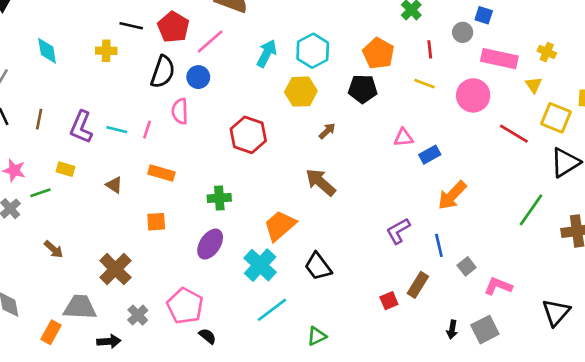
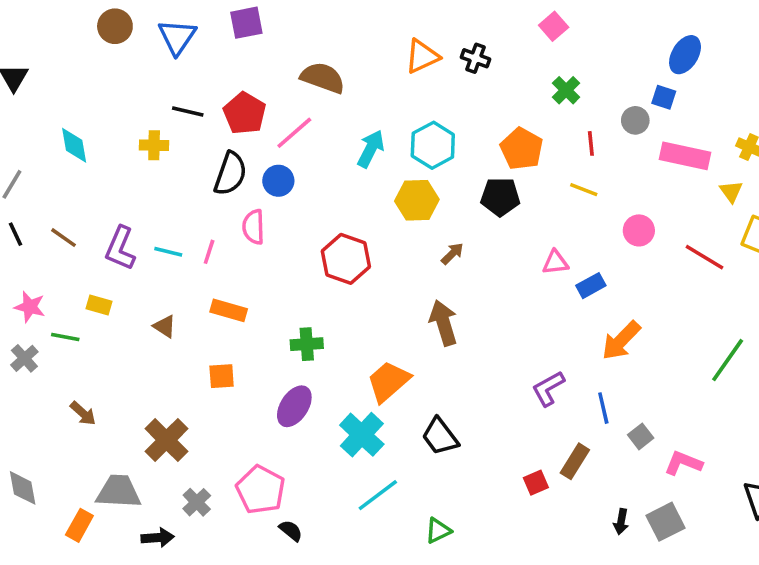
pink circle: (473, 95) -> (639, 230), moved, size x0.7
brown line: (39, 119) -> (63, 238), turned -66
brown arrow: (321, 182) -> (444, 323), turned 32
green line: (40, 193) -> (65, 337), turned 30

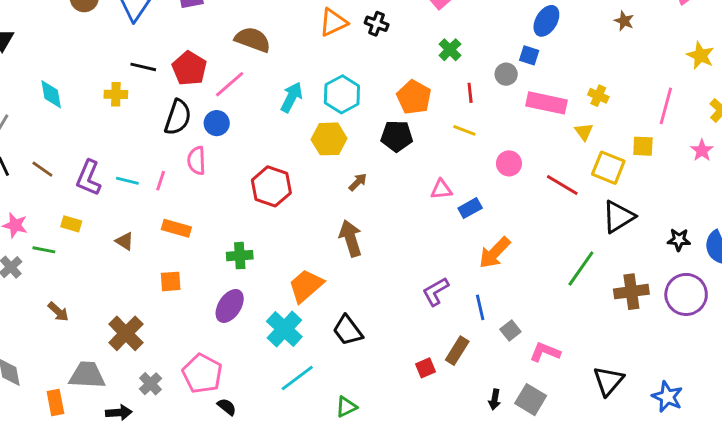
gray square: (665, 522) -> (531, 400), turned -32
orange rectangle: (79, 525) -> (55, 402), turned -40

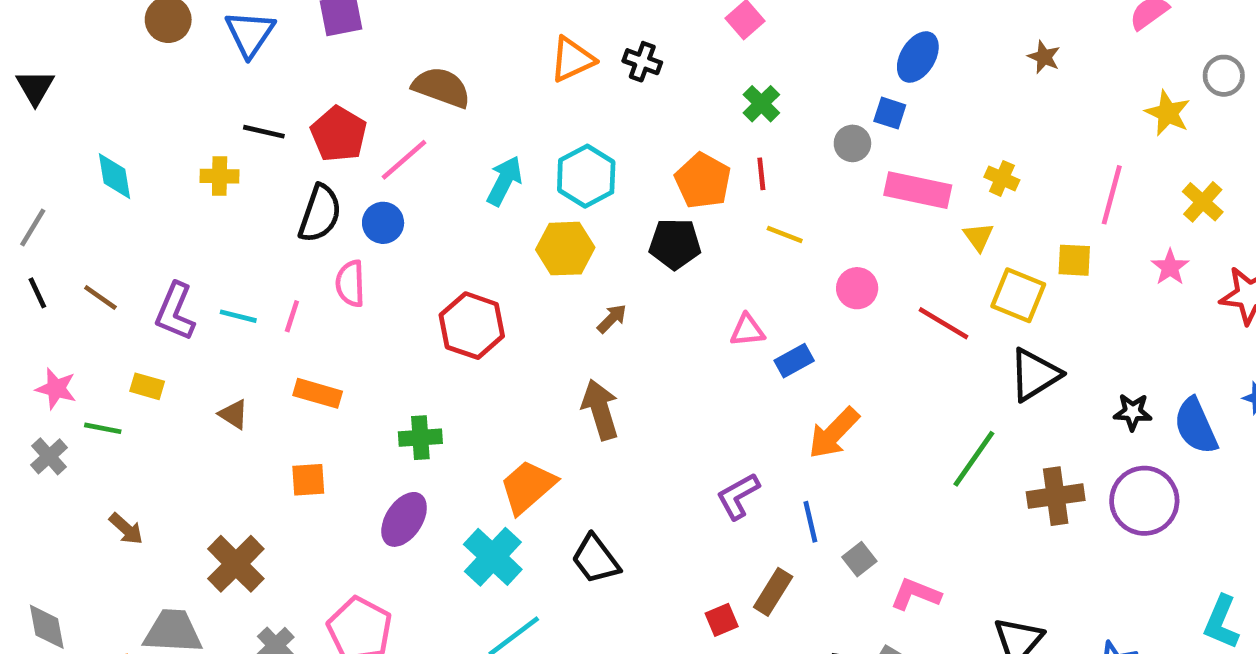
red line: (470, 93) -> (761, 174), moved

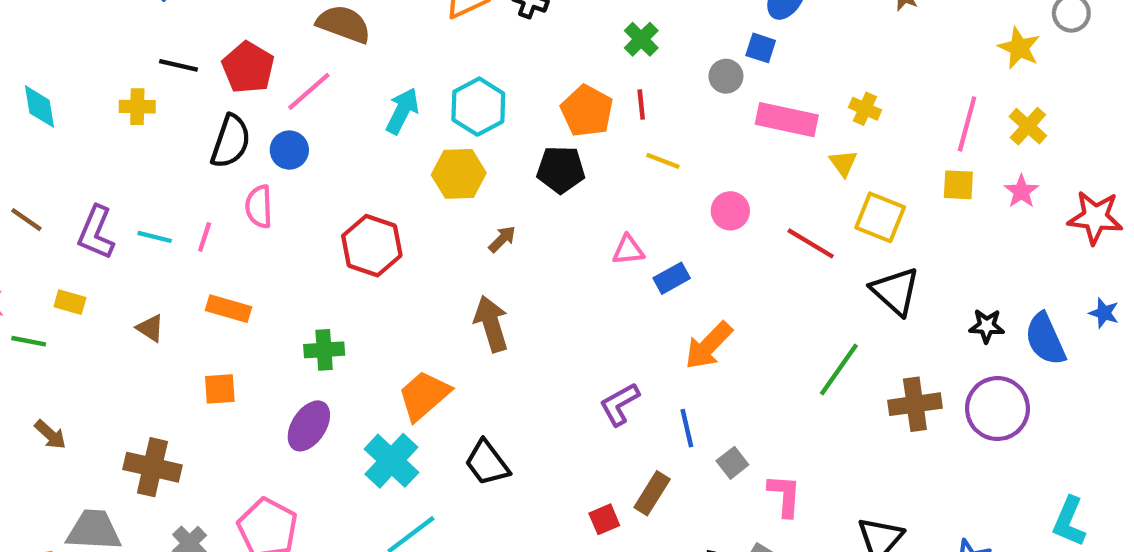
yellow cross: (1203, 202) -> (1028, 126), moved
yellow square: (1074, 260) -> (958, 185), moved
black triangle: (1035, 375) -> (895, 291), turned -46
brown cross: (236, 564) -> (152, 467), turned -32
pink L-shape: (915, 594) -> (785, 495), turned 72

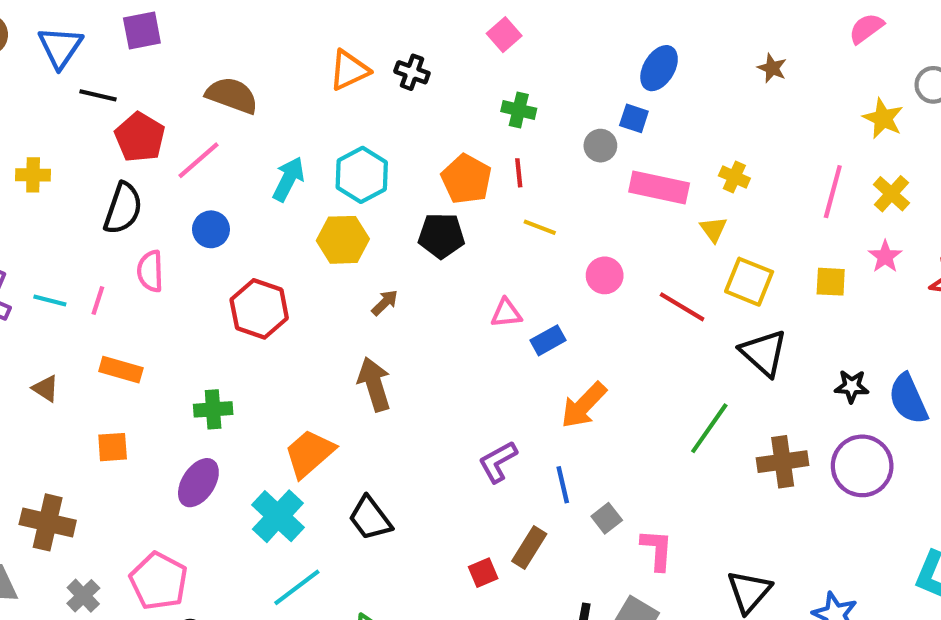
green cross: (641, 39) -> (519, 110), turned -32
black line: (179, 65) -> (98, 95), moved
blue circle: (289, 150) -> (211, 229), moved
yellow square: (958, 185) -> (831, 282), moved

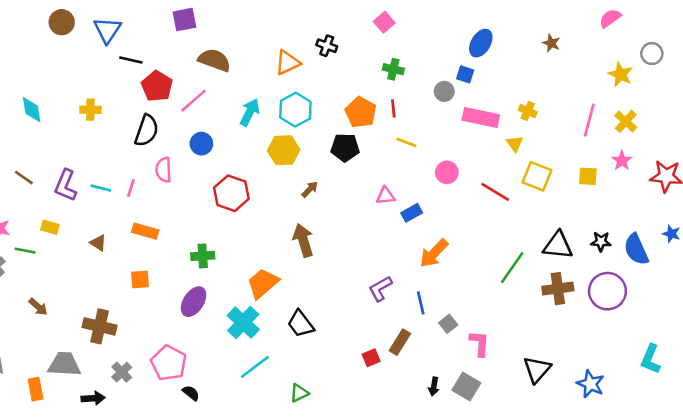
purple square: (142, 30) -> (184, 20), moved
orange triangle: (349, 70) -> (288, 63), moved
black triangle: (764, 353) -> (558, 245), moved, turned -36

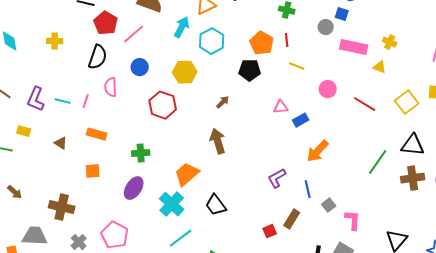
cyan arrow: (250, 112) -> (182, 27), moved
yellow triangle: (515, 144) -> (380, 67), turned -32
yellow hexagon: (284, 150) -> (185, 72), moved
yellow square: (537, 176) -> (407, 102), moved, turned 30

